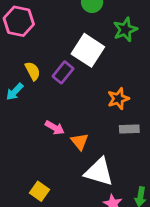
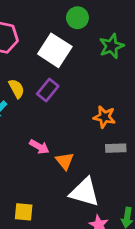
white square: (88, 50) -> (55, 50), moved
orange star: (118, 99) -> (104, 117), turned 30
yellow square: (40, 191) -> (24, 212), turned -30

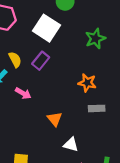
green star: (111, 46) -> (95, 39), moved
pink arrow: (39, 147) -> (23, 93), moved
white triangle: (85, 192) -> (71, 145), size x0.6

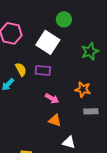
purple rectangle: (41, 61) -> (43, 70), turned 56
pink arrow: (23, 93) -> (52, 98), moved
orange triangle: (55, 119) -> (55, 120), turned -32

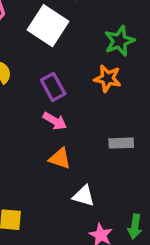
purple rectangle: (43, 70) -> (53, 87), moved, turned 56
orange star: (83, 89) -> (108, 78), moved

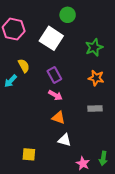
orange star: (108, 78) -> (96, 78), moved
white triangle: (84, 196) -> (65, 140), moved

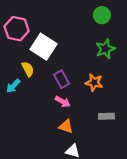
green circle: (68, 15) -> (102, 15), moved
white square: (51, 38) -> (44, 47), moved
orange star: (96, 78) -> (94, 83), moved

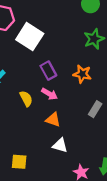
yellow semicircle: (28, 69) -> (26, 99), moved
gray rectangle: (106, 116) -> (95, 109), turned -56

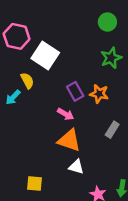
purple rectangle: (48, 71) -> (75, 91), moved
yellow semicircle: (26, 99) -> (27, 81), moved
orange triangle: (53, 120) -> (69, 140), size x1.5

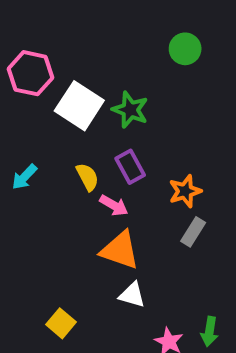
green star: (111, 58) -> (130, 110), moved, turned -30
yellow semicircle: (27, 81) -> (87, 177), moved
orange star: (99, 94) -> (185, 191), moved, turned -30
yellow square: (35, 183) -> (61, 323), turned 35

